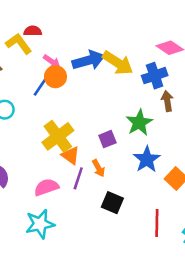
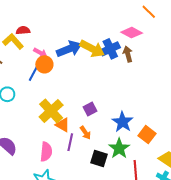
blue cross: (155, 76) -> (110, 49), moved
brown arrow: (167, 101) -> (128, 54), moved
green star: (139, 123) -> (119, 148), moved
pink semicircle: (46, 187) -> (46, 152), turned 120

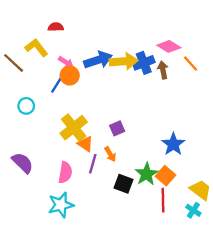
orange line: (149, 12) -> (191, 63), moved
red semicircle: (23, 30) -> (56, 27), moved
yellow arrow: (92, 49) -> (124, 61), turned -35
blue star: (123, 122) -> (173, 144), moved
orange square: (147, 135) -> (166, 176), moved

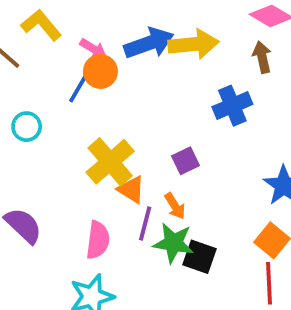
blue cross: (144, 63) -> (232, 106), moved
green star: (147, 174) -> (173, 243), moved, turned -30

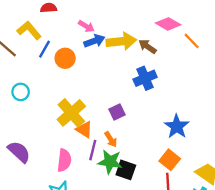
blue arrow: (149, 43) -> (94, 41), size x0.7
pink arrow: (93, 49) -> (86, 26), moved
brown arrow: (262, 57) -> (147, 46), moved, turned -42
blue line: (78, 88) -> (44, 49), moved

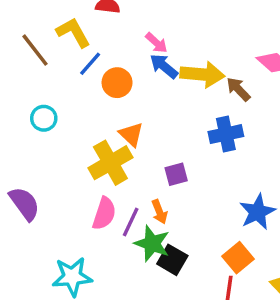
blue arrow: (94, 41) -> (164, 66), turned -132
orange triangle: (84, 130) -> (131, 134), moved
pink semicircle: (64, 160) -> (104, 214), moved

